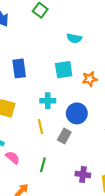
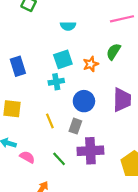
cyan cross: (48, 101) -> (56, 82), moved
green line: (43, 165) -> (59, 159), turned -48
purple cross: (83, 175) -> (90, 151), moved, size x1.6

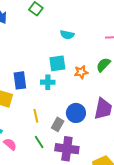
blue rectangle: (18, 66) -> (20, 80), moved
blue circle: (84, 101) -> (76, 113), moved
green line: (59, 159) -> (39, 142), moved

